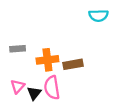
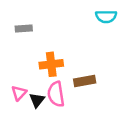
gray rectangle: (18, 49) -> (24, 28), moved
brown rectangle: (73, 64) -> (85, 81), moved

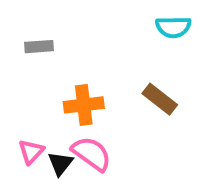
brown rectangle: (85, 81) -> (160, 99), moved, turned 48
pink semicircle: (56, 94) -> (92, 154), turned 135

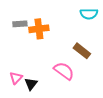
orange cross: (84, 105) -> (39, 29), moved
pink semicircle: (92, 154) -> (64, 71), moved

